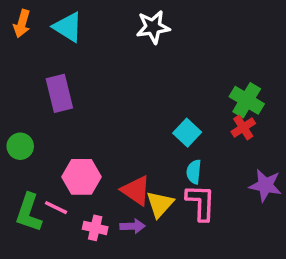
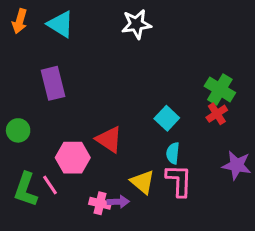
red triangle: (136, 190) -> (109, 140), moved
yellow triangle: (160, 204) -> (143, 182), turned -32
pink line: (56, 208) -> (50, 185), turned 30
pink cross: (95, 228) -> (100, 203), moved

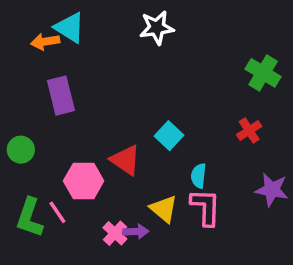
orange arrow: (20, 21) -> (45, 42), moved, turned 65
green cross: (220, 89) -> (263, 73), moved
cyan square: (167, 118) -> (169, 136), moved
pink cross: (100, 203) -> (115, 233), turned 30

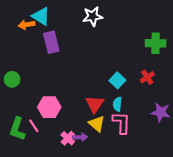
green cross: (263, 73) -> (156, 43), turned -30
purple rectangle: (61, 96) -> (51, 42), moved
cyan square: (169, 136) -> (117, 80), moved
green circle: (21, 150) -> (12, 79), moved
red triangle: (125, 160) -> (95, 104), moved, turned 30

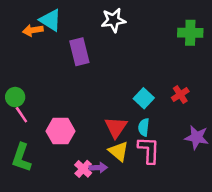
purple rectangle: (51, 42) -> (79, 52), moved
green cross: (156, 43) -> (190, 33), moved
pink line: (34, 126) -> (21, 115), moved

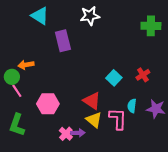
orange arrow: (33, 30) -> (26, 65), moved
red triangle: (116, 127) -> (92, 101), turned -30
cyan semicircle: (144, 127) -> (132, 106), moved

